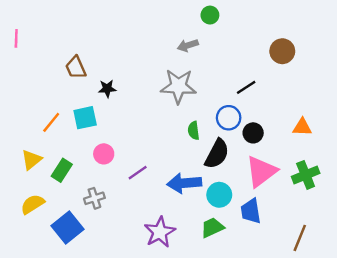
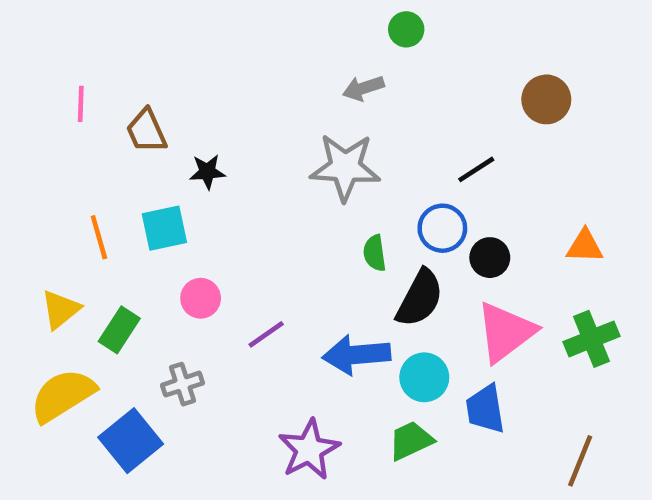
pink line: (16, 38) -> (81, 104), moved
orange line: (51, 122) -> (99, 237), turned -55
yellow semicircle: (33, 204) -> (63, 395), size x1.4

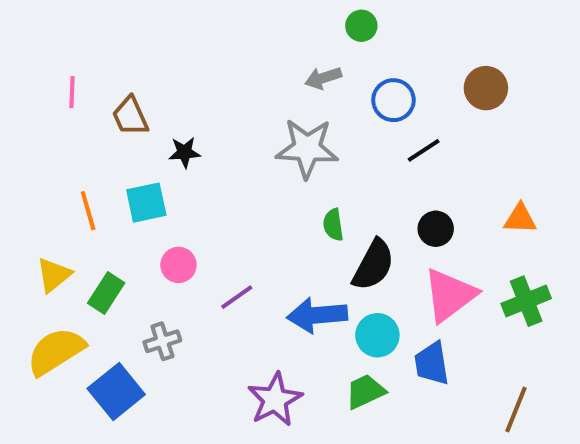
blue circle: (442, 228) -> (393, 100), moved

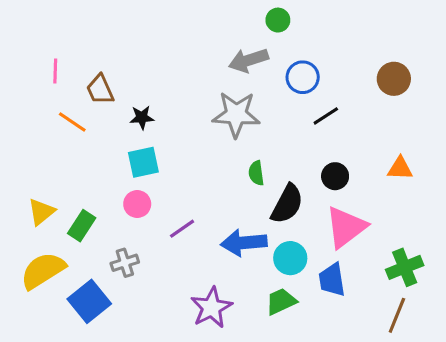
gray arrow: (323, 78) -> (249, 60), size x1.4
brown circle: (486, 88) -> (394, 79), moved
cyan square: (146, 203) -> (143, 162), moved
orange line: (88, 211) -> (72, 122), moved, turned -40
green cross: (526, 301) -> (405, 267), moved

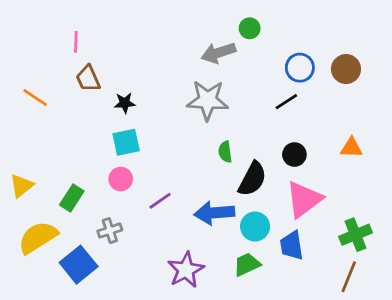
green circle: (278, 20) -> (250, 28), moved
pink line: (55, 71) -> (76, 42), moved
blue circle: (303, 77) -> (300, 68), moved
orange line: (72, 122) -> (35, 98), moved
yellow triangle: (41, 212) -> (22, 186), moved

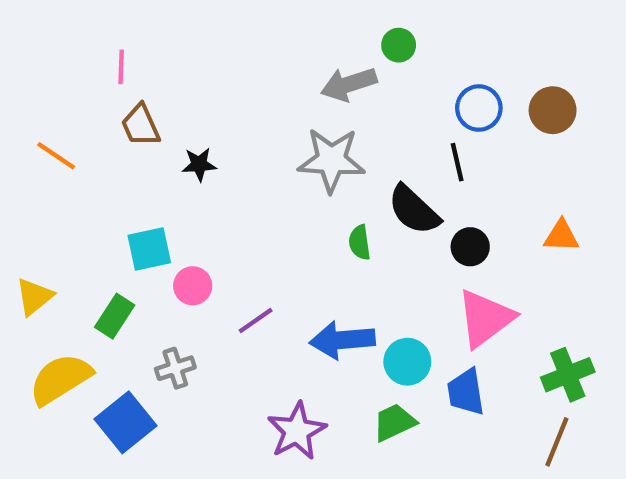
black line: (286, 102) -> (457, 162), turned -70
cyan square: (126, 142) -> (149, 249), moved
black semicircle: (252, 179) -> (414, 210), moved, turned 105

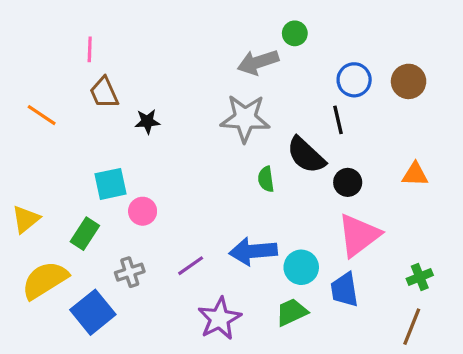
purple line: (256, 320) -> (191, 266), moved
green cross: (568, 375) -> (420, 277), size x0.7

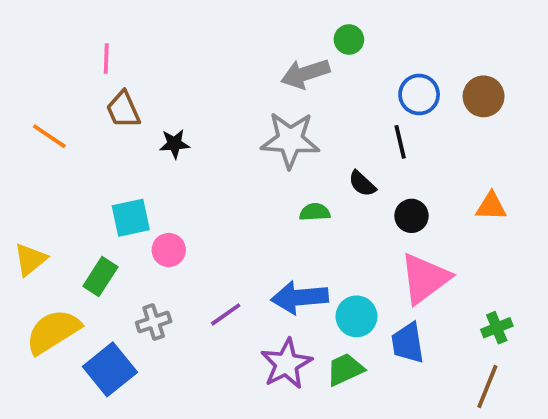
black semicircle: (306, 155) -> (362, 184), size x0.6
green semicircle: (266, 179) -> (315, 212), turned 95
purple star: (219, 319) -> (286, 364), moved

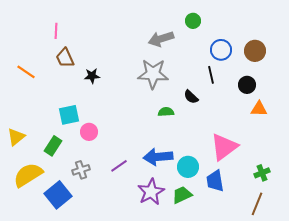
green circle: (349, 39) -> (193, 21), moved
black circle: (411, 216) -> (247, 85), moved

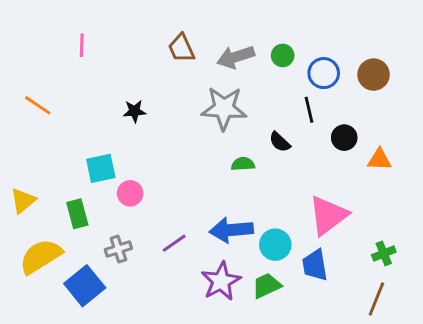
green circle: (193, 21) -> (283, 55), moved
brown trapezoid: (65, 58) -> (181, 48), moved
black circle: (247, 85) -> (344, 138), moved
green rectangle: (53, 146) -> (77, 214), turned -48

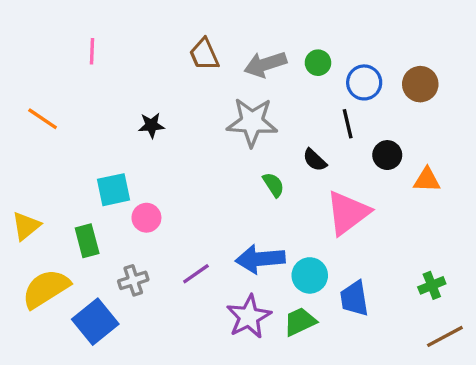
green semicircle: (243, 164) -> (273, 185), turned 60
pink triangle: (328, 215) -> (348, 213), moved
brown line: (376, 299) -> (445, 336), moved, turned 40

